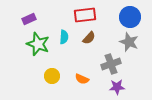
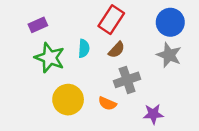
red rectangle: (85, 15) -> (111, 20), turned -50
gray cross: (111, 64) -> (127, 80), moved
yellow circle: (52, 76) -> (68, 100), size x1.5

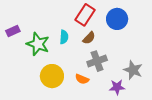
blue circle: (170, 22) -> (117, 19), moved
purple rectangle: (38, 25) -> (13, 31), moved
gray star: (169, 55) -> (133, 70), moved

